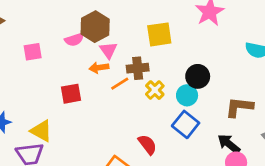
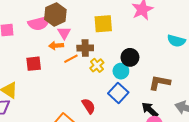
pink semicircle: (74, 40) -> (39, 23), size x1.5

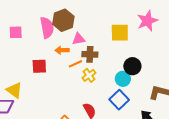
pink semicircle: (39, 23) -> (47, 28), turned -90
yellow square: (103, 24) -> (120, 33), moved
pink triangle: (64, 33) -> (79, 39), moved, turned 48
yellow cross: (97, 65) -> (89, 75), moved

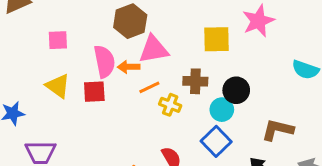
pink semicircle: (47, 28) -> (104, 61), moved
pink triangle: (79, 39) -> (154, 49), size x1.5
brown cross: (90, 54) -> (195, 81), moved
yellow cross: (89, 75) -> (170, 105), turned -32
yellow triangle: (14, 90) -> (58, 86), moved

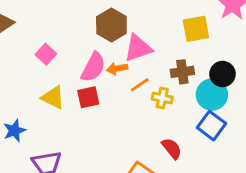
pink square: (58, 40) -> (46, 54), turned -36
pink semicircle: (104, 61) -> (93, 67), turned 48
cyan circle: (222, 110) -> (212, 95), size x1.4

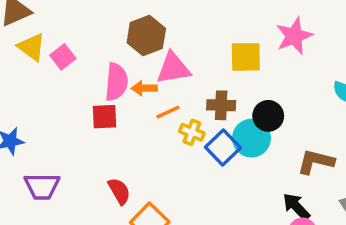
pink semicircle: (93, 67) -> (116, 82), turned -32
yellow triangle: (53, 98) -> (32, 47), moved
blue square: (211, 126) -> (223, 148), moved
red semicircle: (172, 148) -> (119, 191), moved

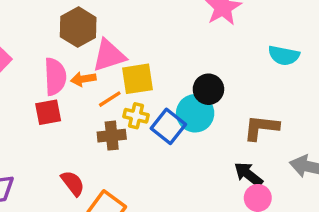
yellow square: (246, 57) -> (137, 79), moved
brown cross: (221, 105) -> (112, 136), moved

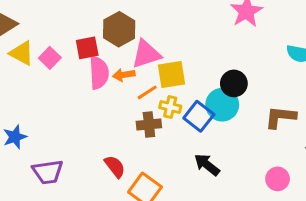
red square: (48, 112) -> (87, 48), moved
black arrow: (248, 174) -> (207, 165), moved

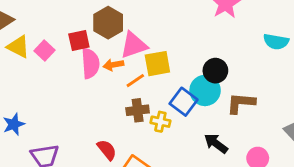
yellow cross: (170, 107) -> (160, 122), moved
brown L-shape: (280, 117) -> (241, 103), moved
black arrow: (207, 165) -> (216, 143), moved

